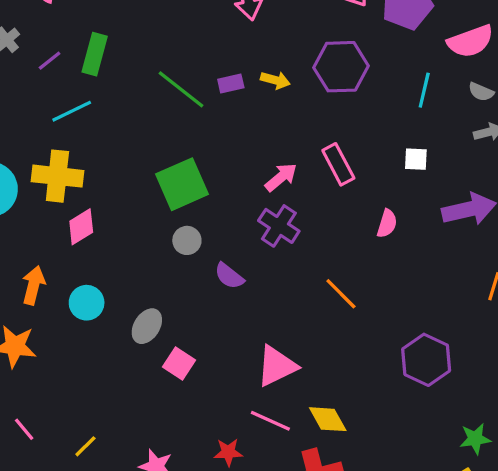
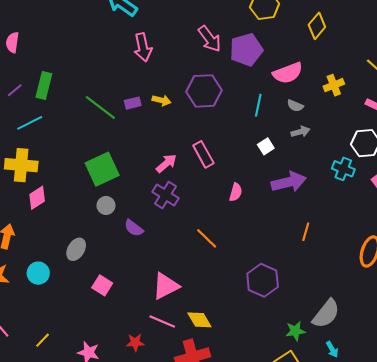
white square: (416, 159) -> (266, 146), moved, turned -35
cyan circle: (87, 303) -> (38, 273), moved
gray ellipse: (147, 326) -> (76, 249), moved

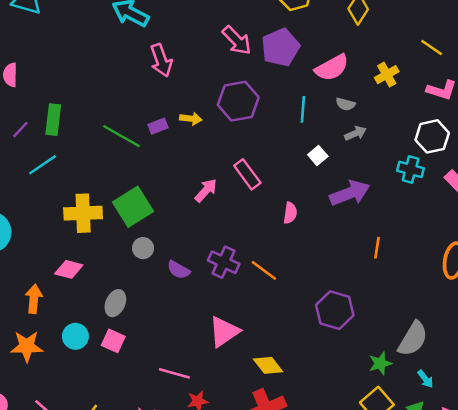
yellow cross: (21, 165) -> (83, 213), moved
purple cross: (165, 195) -> (224, 262), moved
pink diamond: (37, 198) -> (69, 269), moved, turned 55
pink square: (102, 285) -> (113, 341), moved
pink line: (162, 322) -> (174, 373), moved

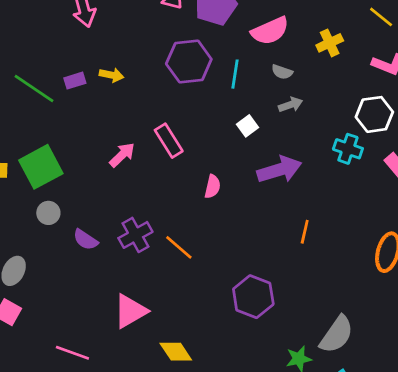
purple hexagon: (238, 101) -> (189, 62), moved
purple cross: (224, 262) -> (135, 235), turned 32

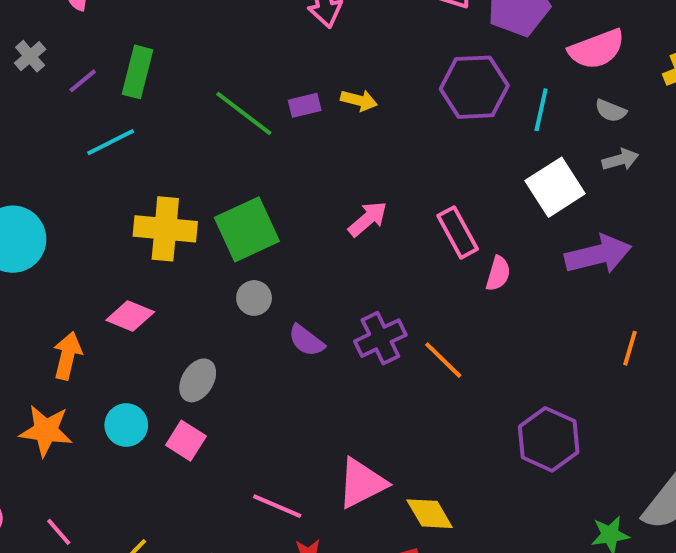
white square: (248, 126) -> (555, 187), size x1.8
pink rectangle: (169, 141) -> (458, 232), moved
pink triangle: (130, 311) -> (362, 483), moved

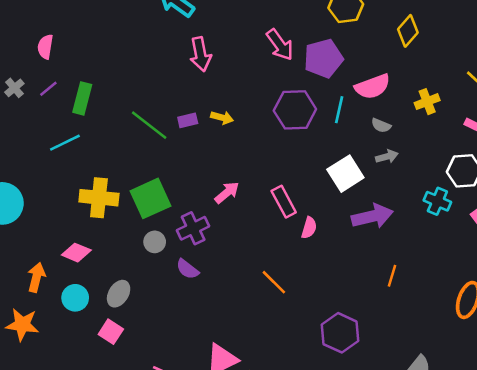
purple line: (83, 81) -> (48, 89), moved
cyan line: (541, 110) -> (339, 110), moved
purple cross: (380, 338) -> (193, 228), moved
cyan circle: (126, 425) -> (75, 298), moved

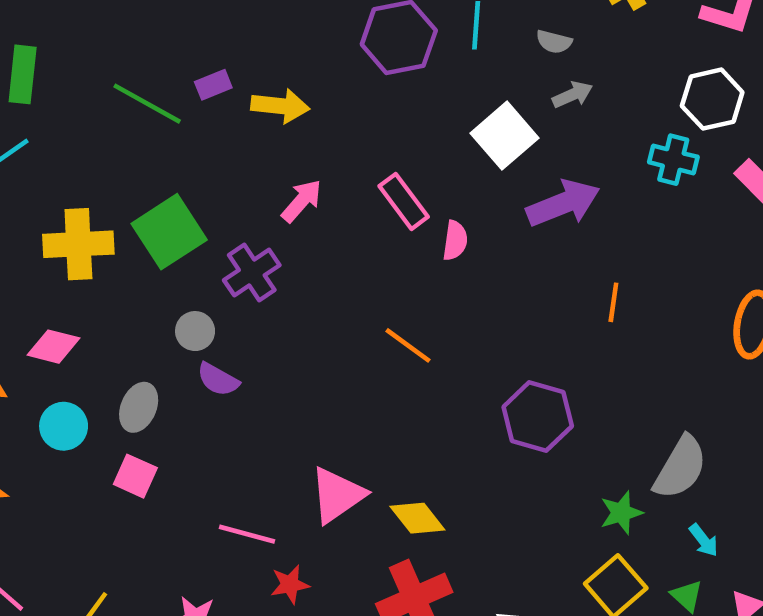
yellow arrow: (222, 118) -> (280, 106), moved, size x1.4
gray circle: (155, 242) -> (195, 331), moved
purple semicircle: (187, 269) -> (218, 379), moved

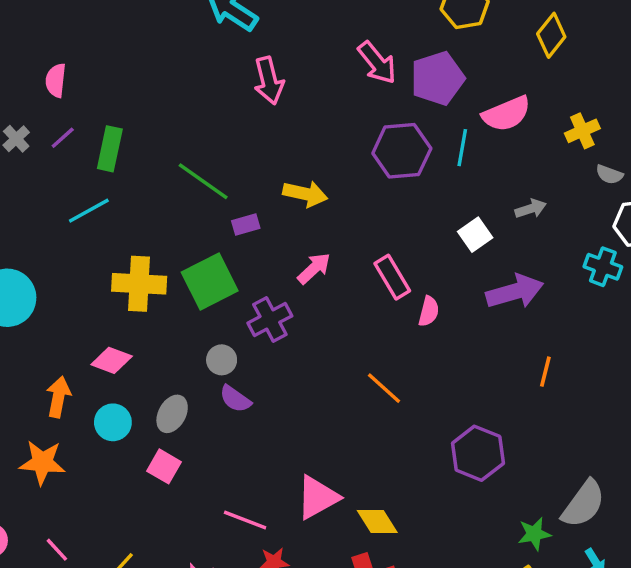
gray semicircle: (554, 42) -> (609, 174), moved
purple rectangle: (213, 85) -> (246, 225), moved
white square: (504, 136) -> (475, 235), size x0.7

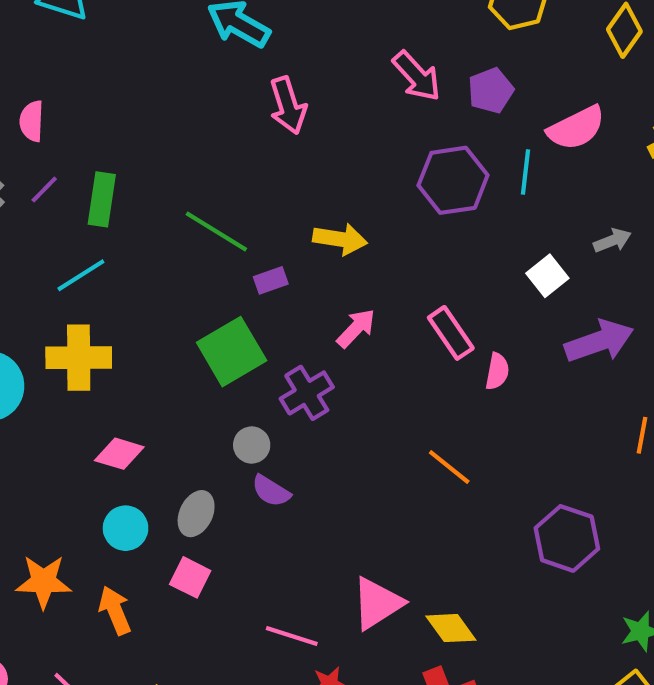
purple pentagon: (437, 78) -> (491, 91), size x0.7
yellow cross: (139, 284) -> (79, 358), moved
orange arrow: (58, 397) -> (115, 610), moved, turned -30

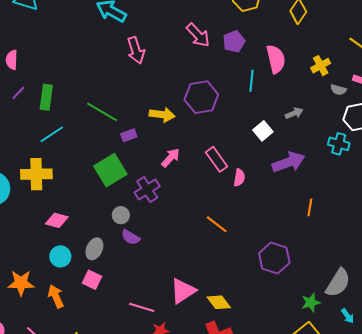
pink semicircle: (576, 128) -> (276, 59), turned -76
purple hexagon: (453, 180) -> (201, 97), moved
cyan line: (81, 275) -> (52, 134), moved

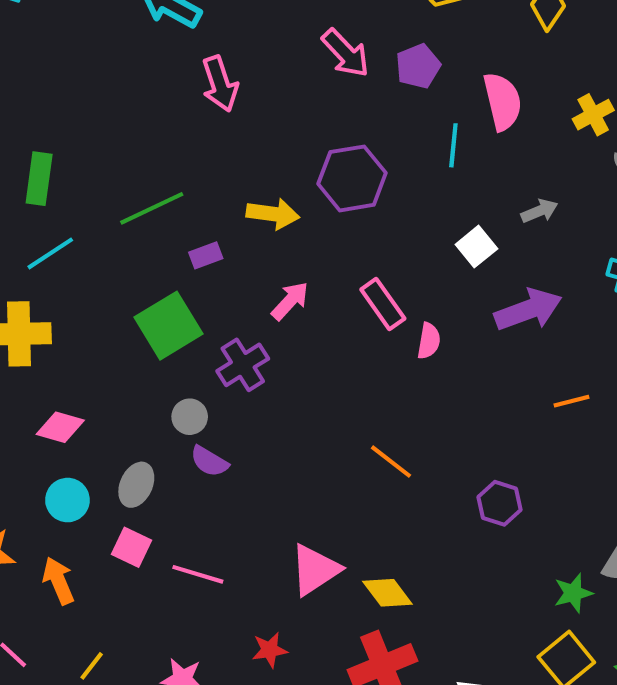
green line: (102, 112) -> (152, 208), turned -56
orange line: (310, 207) -> (571, 401), turned 66
orange line: (217, 224) -> (391, 462), moved
purple hexagon: (274, 258) -> (500, 503), size x0.7
pink line: (142, 307) -> (198, 574), moved

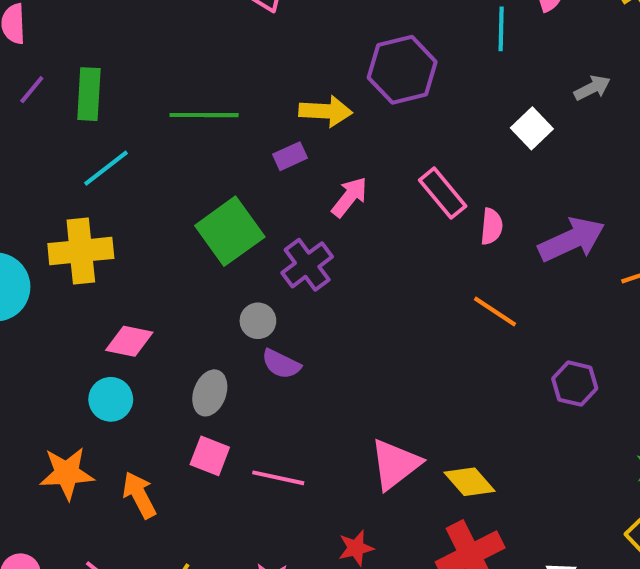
green line: (152, 208) -> (204, 115), turned 30
purple rectangle: (206, 255) -> (290, 156), moved
purple arrow: (528, 310) -> (572, 240), moved
orange line: (391, 462) -> (495, 312), moved
cyan circle: (67, 500) -> (111, 399), moved

